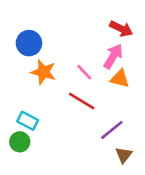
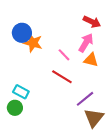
orange star: (43, 72) -> (33, 43), moved
brown triangle: (124, 155) -> (94, 118), size x1.5

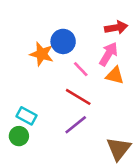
red arrow: (92, 22) -> (116, 28), turned -36
blue circle: (22, 33) -> (63, 41), moved
purple line: (85, 99) -> (76, 125), moved

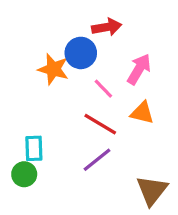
red arrow: (116, 28) -> (107, 27), moved
orange triangle: (115, 76) -> (142, 113), moved
cyan rectangle: (26, 116) -> (34, 148), turned 60

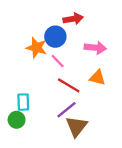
pink arrow: (139, 69) -> (95, 48), turned 65
pink line: (103, 89) -> (58, 61), moved
brown triangle: (152, 190) -> (76, 126), moved

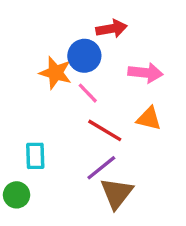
green circle: (17, 120) -> (17, 195), moved

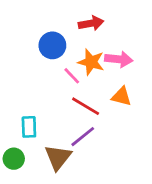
blue circle: (84, 56) -> (52, 45), moved
orange star: (56, 73) -> (91, 62), moved
brown triangle: (117, 193) -> (58, 157), moved

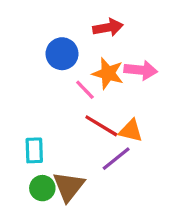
orange triangle: (121, 97) -> (131, 131), moved
purple line: (83, 137) -> (116, 159), moved
green circle: (14, 159) -> (42, 188), moved

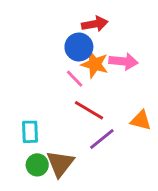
blue circle: (62, 54) -> (79, 47), moved
orange triangle: (131, 131) -> (141, 120), moved

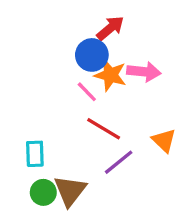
red arrow: (95, 24) -> (110, 28), turned -30
orange triangle: (141, 120) -> (164, 140), turned 30

